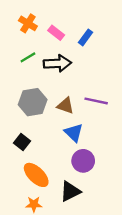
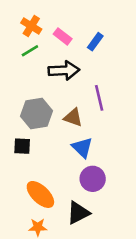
green line: (28, 57) -> (30, 51), moved
purple line: (96, 101) -> (99, 98), moved, turned 65
black square: (22, 142) -> (22, 146), moved, turned -35

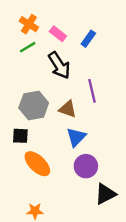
black arrow: (64, 70) -> (59, 65), turned 60
blue triangle: (82, 147) -> (76, 137), turned 30
orange ellipse: (40, 194) -> (37, 164), moved
black triangle: (78, 213) -> (105, 194), moved

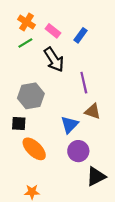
brown triangle: (68, 109) -> (93, 111), moved

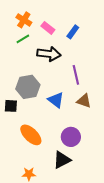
black arrow: (54, 60) -> (49, 54), turned -50
black square: (19, 124) -> (11, 106), moved
blue triangle: (69, 125) -> (56, 100), moved, turned -36
black triangle: (96, 176) -> (62, 160), moved

